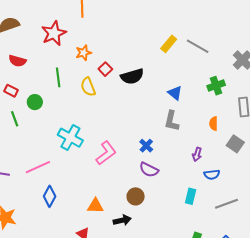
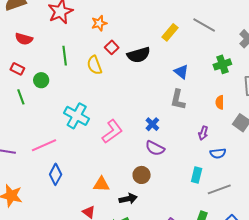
yellow rectangle: (169, 44) -> (170, 32), moved
orange star: (84, 53) -> (99, 23), moved
gray line: (226, 204) -> (219, 189), moved

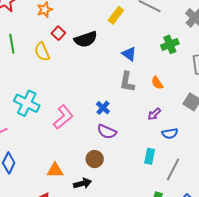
orange semicircle: (220, 102) -> (157, 83), moved, turned -32
purple arrow: (203, 133) -> (154, 114), turned 32
gray line: (219, 189) -> (173, 169), turned -40

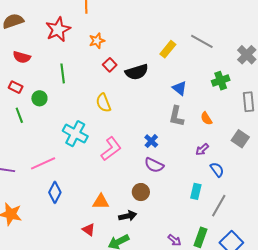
yellow semicircle: (42, 52) -> (103, 103), moved
blue semicircle: (170, 134) -> (217, 170), turned -119

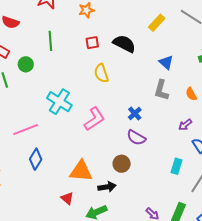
red square: (110, 65) -> (92, 43), moved, turned 32
black semicircle: (137, 72) -> (124, 44), turned -140
yellow semicircle: (103, 103) -> (101, 73), moved
orange triangle: (101, 202) -> (81, 171), size x1.4

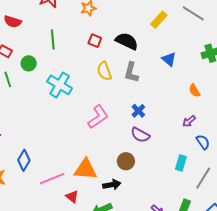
red square: (92, 43) -> (95, 41), turned 32
gray L-shape: (161, 90) -> (131, 72), moved
cyan cross: (59, 102) -> (60, 85), moved
pink line: (26, 129) -> (52, 179), moved
blue diamond: (36, 159) -> (24, 160), moved

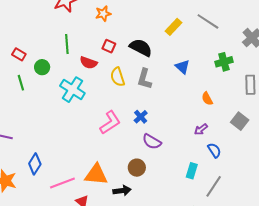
red semicircle: (13, 22) -> (89, 63), moved
blue cross: (138, 111) -> (141, 117), moved

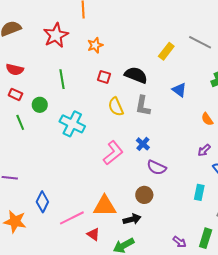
red semicircle: (89, 63) -> (15, 69), moved

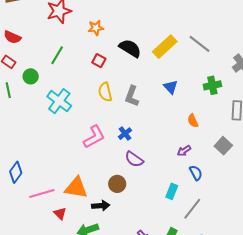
yellow rectangle: (166, 51) -> (165, 47), size x1.4
black semicircle: (136, 75) -> (130, 48), moved
green line: (62, 79) -> (57, 55), turned 30

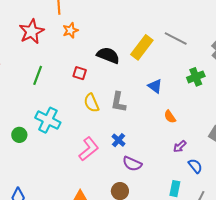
orange star: (96, 28) -> (70, 30), moved
green circle: (31, 76) -> (19, 135), moved
orange semicircle: (193, 121) -> (170, 117), moved

